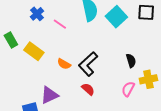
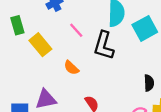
pink line: (60, 24) -> (76, 30), moved
black L-shape: (88, 64) -> (104, 46), moved, turned -45

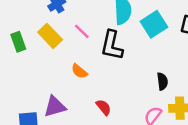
green rectangle: (17, 25) -> (18, 42), moved
yellow rectangle: (40, 45) -> (50, 36), moved

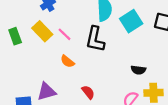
pink line: (82, 31) -> (65, 34), moved
black semicircle: (162, 81) -> (138, 70), turned 104

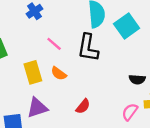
yellow rectangle: (42, 31) -> (33, 72), moved, turned 30
red semicircle: (88, 92) -> (83, 106), turned 80

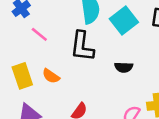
pink line: (54, 44) -> (39, 34), moved
black semicircle: (137, 79) -> (124, 67), moved

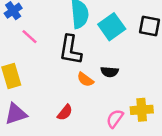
orange semicircle: (51, 76) -> (85, 79), moved

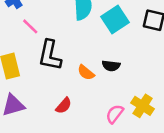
black L-shape: (70, 50) -> (50, 55), moved
yellow cross: (142, 110) -> (143, 106), turned 35

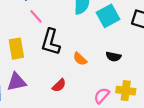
black semicircle: (111, 66) -> (114, 57), moved
yellow cross: (143, 106) -> (126, 91), turned -30

